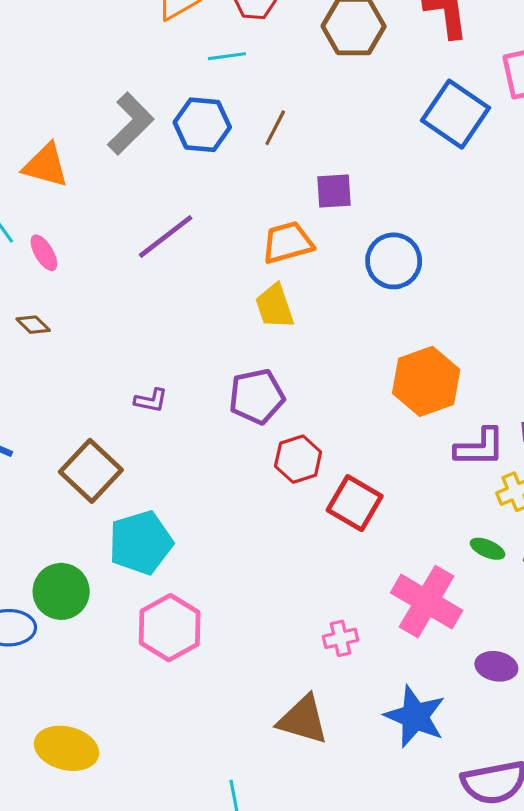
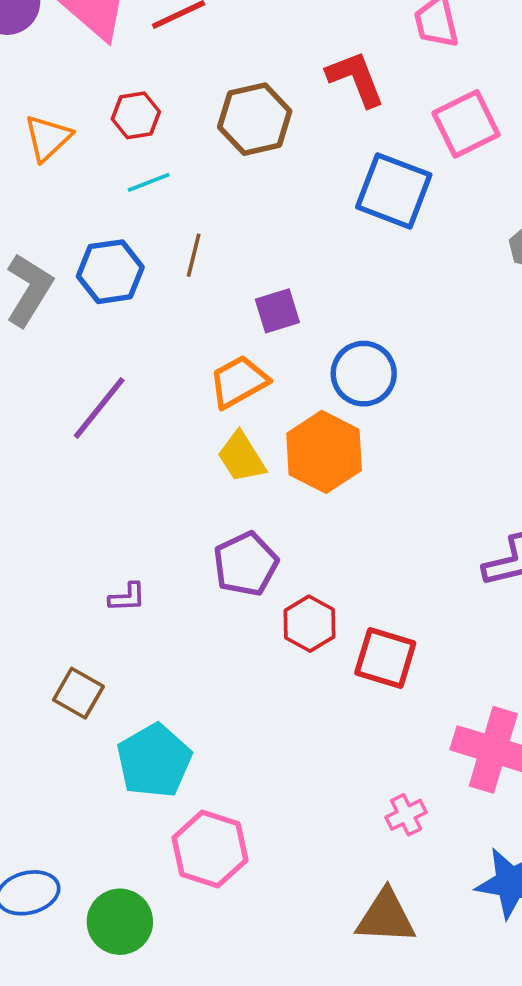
cyan line: (227, 56) -> (149, 182), moved
orange hexagon: (426, 381) -> (324, 452), moved
brown square: (91, 471) -> (78, 693), size x0.7
green circle: (61, 591) -> (120, 922), moved

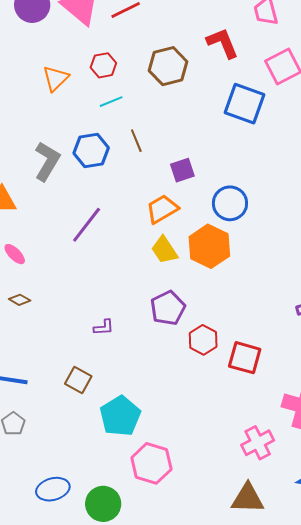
brown line: (194, 255) -> (136, 141), turned -35
pink cross: (406, 815) -> (258, 443), size x1.5

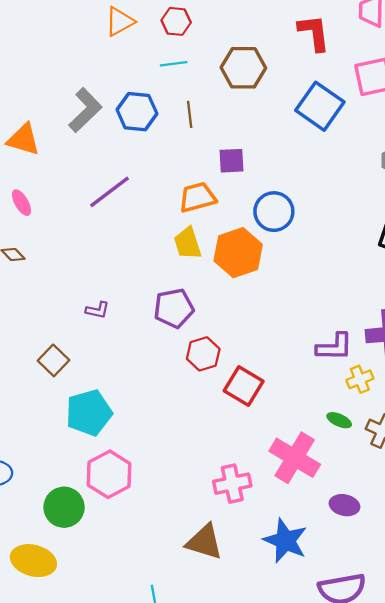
brown hexagon: (168, 66) -> (243, 68), moved
green circle: (103, 504) -> (64, 507), moved

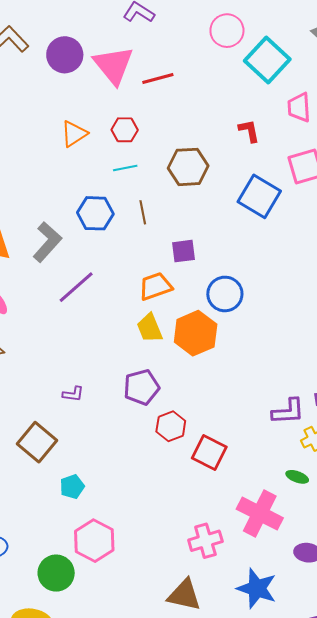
red L-shape: (314, 33) -> (249, 131), size x0.7
gray L-shape: (85, 110) -> (47, 242), moved
brown square: (54, 360) -> (37, 442), size x1.4
cyan pentagon: (89, 413) -> (72, 487), size x0.6

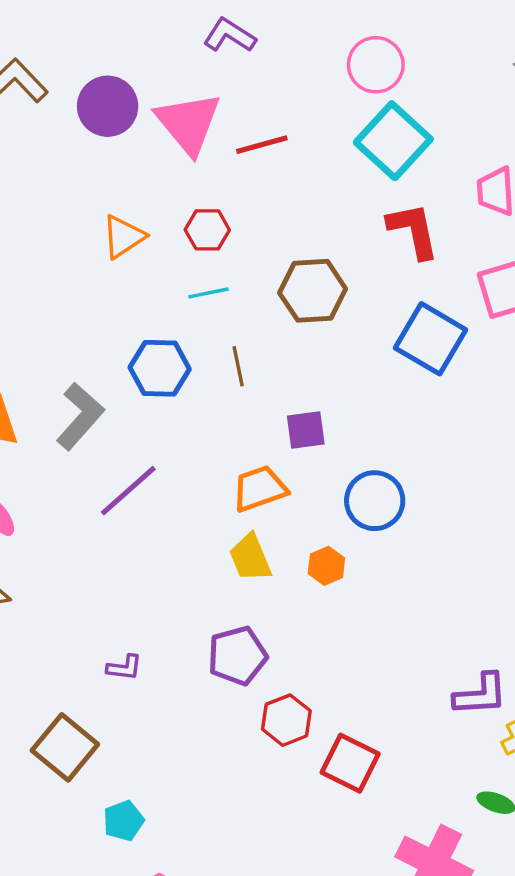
cyan square: (267, 60) -> (393, 141), moved
red L-shape: (249, 131) -> (413, 231), size x1.5
orange hexagon: (196, 333) -> (326, 566), size x0.5

